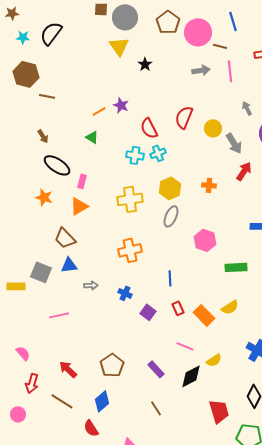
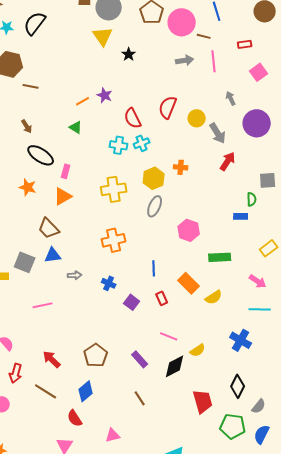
orange cross: (209, 185) -> (181, 167), moved
orange rectangle: (204, 315) -> (189, 283), moved

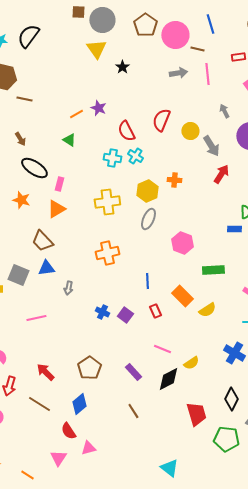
cyan cross: (142, 143) -> (135, 156), turned -35
gray arrow: (75, 275) -> (68, 288), turned 104
blue cross: (109, 283) -> (102, 312), moved
pink triangle: (113, 435) -> (88, 448), moved

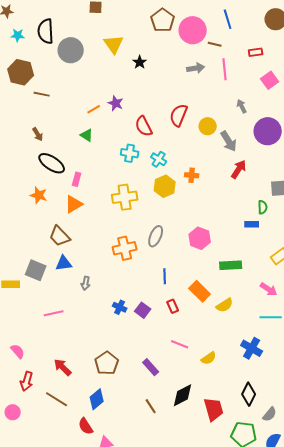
gray circle: (102, 20) -> (71, 50), moved
black semicircle: (28, 36) -> (46, 31), turned -40
cyan cross: (135, 156) -> (159, 159), moved
gray ellipse: (148, 219) -> (156, 236), moved
black diamond: (168, 379) -> (183, 395), moved

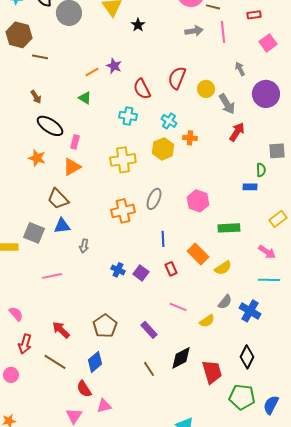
cyan cross: (159, 159) -> (169, 121), moved
gray semicircle: (270, 414) -> (225, 302), moved

